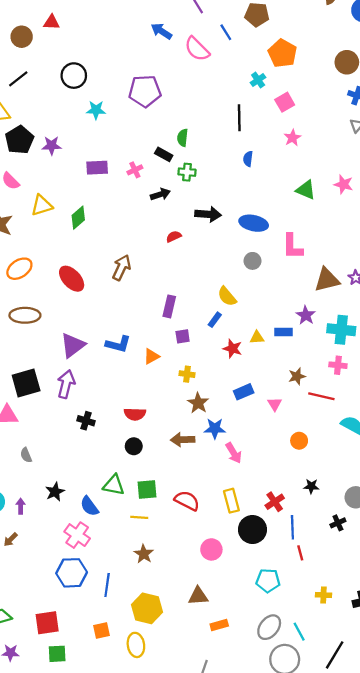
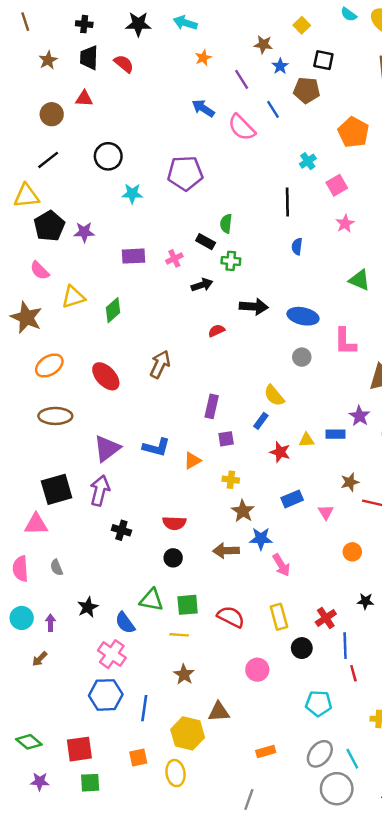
orange pentagon: (282, 53) -> (353, 132), moved
black circle: (252, 530) -> (302, 648), size x0.7
brown triangle: (198, 596) -> (219, 712), moved

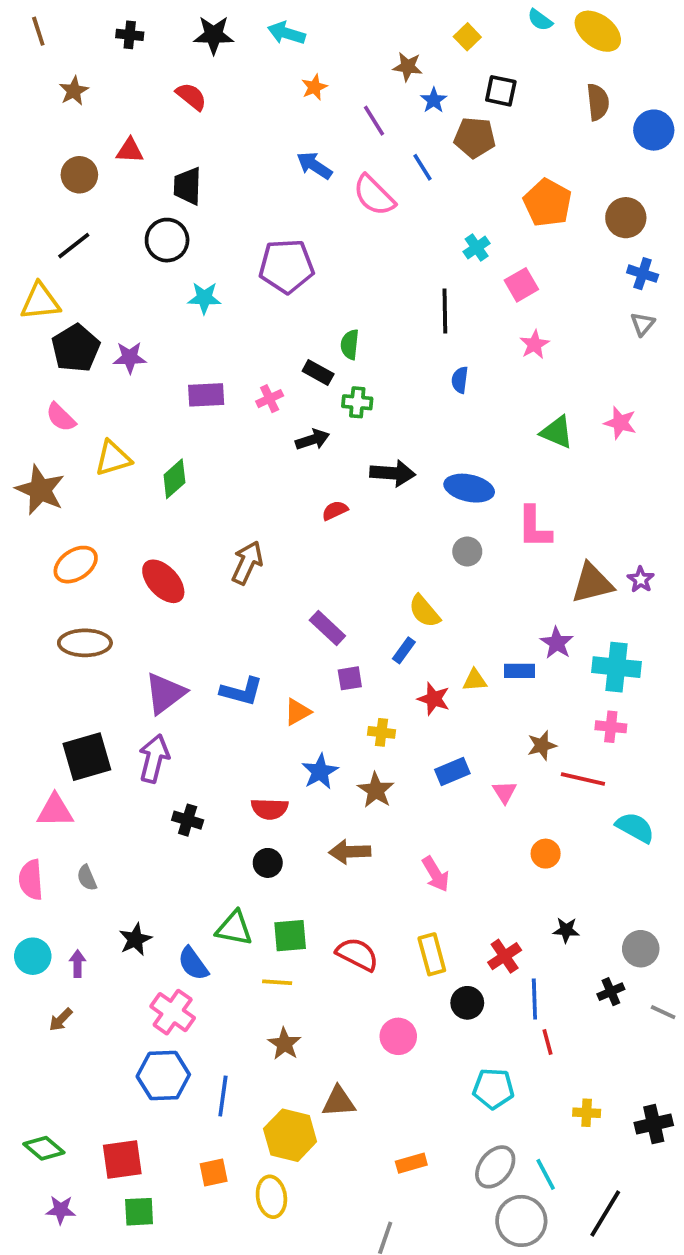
black trapezoid: (89, 58) -> (188, 186), moved
purple rectangle: (212, 406) -> (327, 628), turned -60
yellow cross: (231, 480) -> (381, 732), moved
blue star: (261, 539) -> (320, 772), moved, turned -30

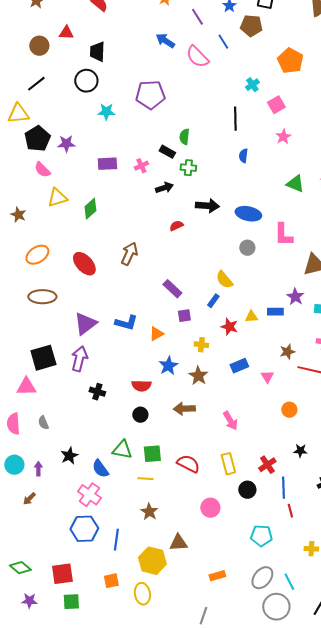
pink semicircle: (61, 417) -> (42, 170), moved
brown star: (40, 490) -> (18, 215), size x0.6

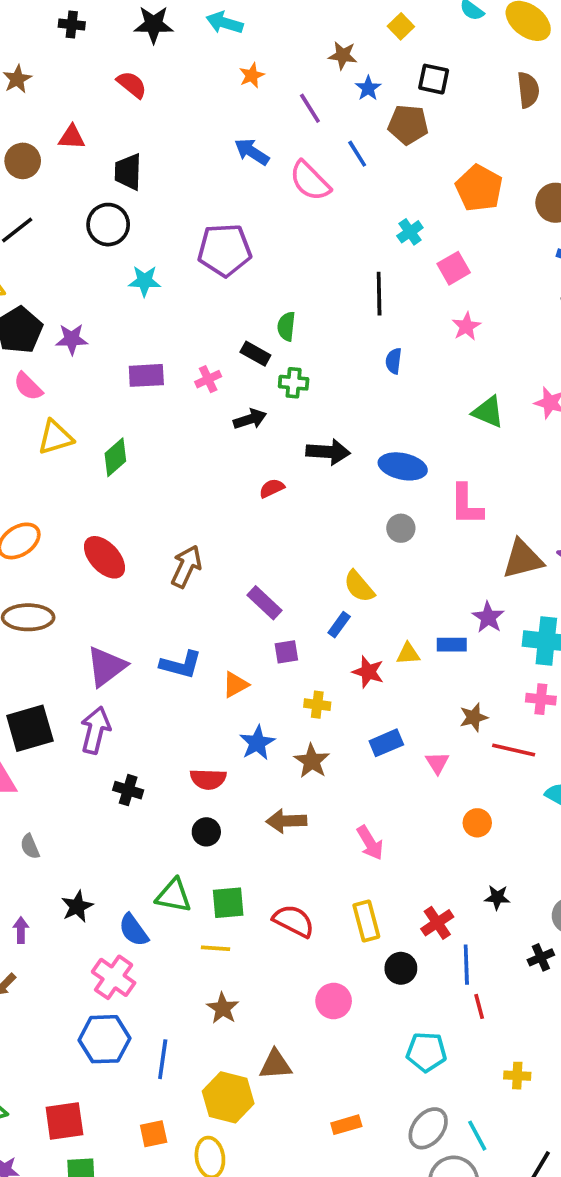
brown arrow: (129, 254) -> (186, 566), moved

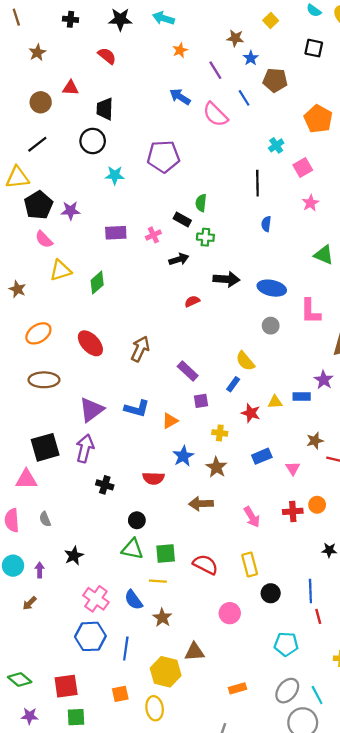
black square: (434, 79) -> (314, 48), moved
black circle: (206, 832) -> (137, 520), moved
red cross: (437, 923) -> (293, 511), moved, turned 30
blue semicircle: (134, 930) -> (134, 600), moved

